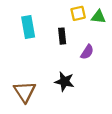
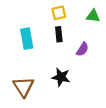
yellow square: (78, 13) -> (59, 13), moved
cyan rectangle: (28, 27) -> (27, 39), moved

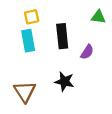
yellow square: (59, 13) -> (32, 17), moved
black rectangle: (59, 34) -> (62, 36), size x1.5

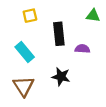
cyan rectangle: (28, 41) -> (25, 52), moved, turned -30
purple semicircle: (87, 52) -> (82, 49), turned -120

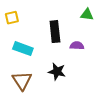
yellow square: (30, 16) -> (12, 18), moved
cyan rectangle: (25, 52) -> (23, 49), turned -30

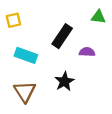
black rectangle: (55, 32) -> (62, 36), turned 40
black star: (57, 72) -> (64, 81), turned 30

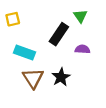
green triangle: (98, 17) -> (80, 16), moved, turned 48
brown triangle: (25, 92) -> (33, 78), moved

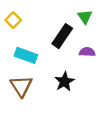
yellow square: (13, 19) -> (13, 20), turned -32
brown triangle: (33, 78) -> (21, 86), moved

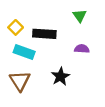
yellow square: (13, 20) -> (16, 27), moved
black rectangle: (62, 36) -> (44, 34), moved, turned 60

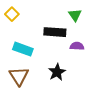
yellow square: (16, 27) -> (12, 14), moved
black rectangle: (44, 34) -> (55, 32), moved

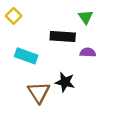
black star: (57, 72) -> (65, 82), turned -30
brown triangle: (19, 76) -> (39, 92), moved

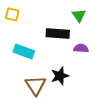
yellow square: (14, 16) -> (12, 14), turned -32
black star: (65, 82) -> (60, 76), turned -30

